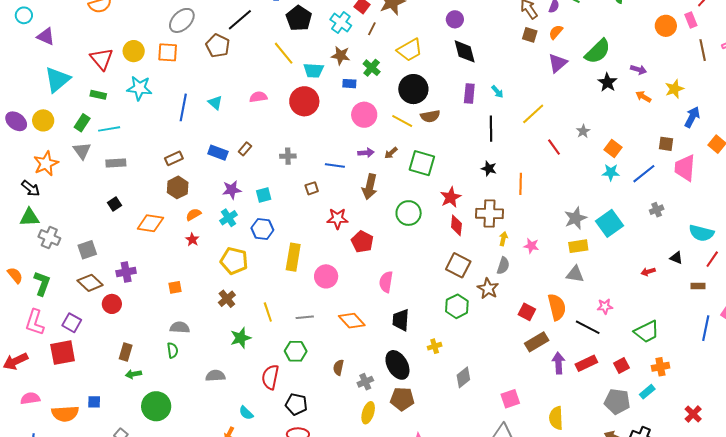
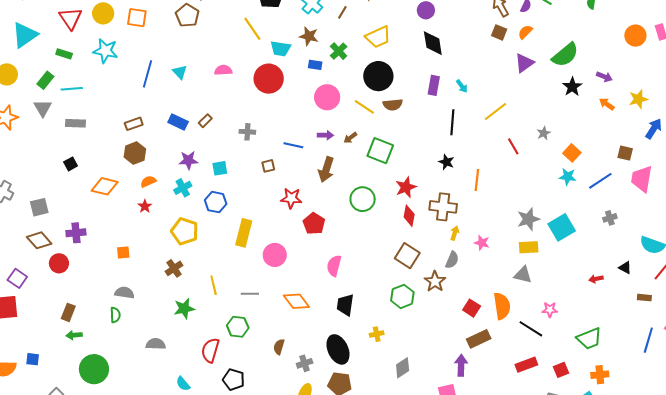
purple arrow: (558, 363) -> (461, 365), moved

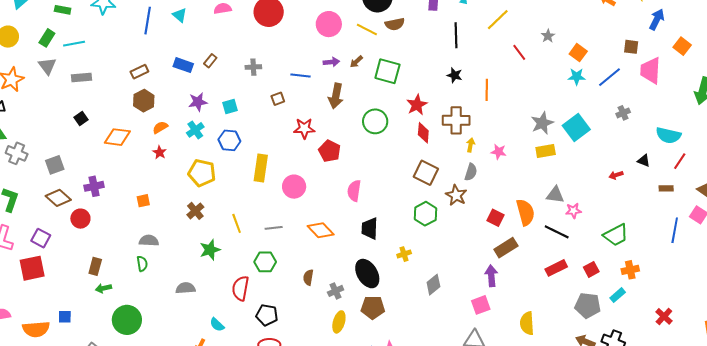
gray triangle: (523, 275) -> (555, 195), moved

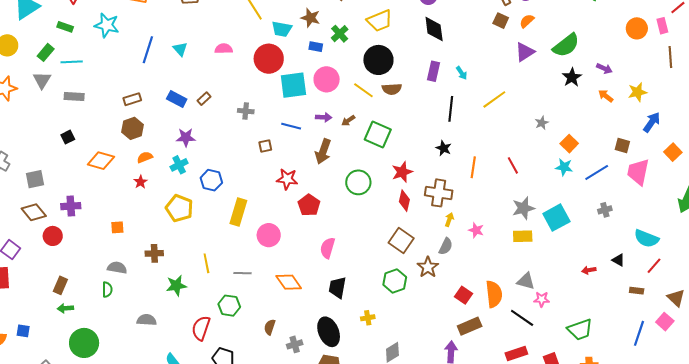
red line: (519, 52) -> (513, 165), moved
cyan square: (230, 106) -> (293, 85), moved, size x1.8
brown cross: (195, 211) -> (154, 253), moved, turned 30

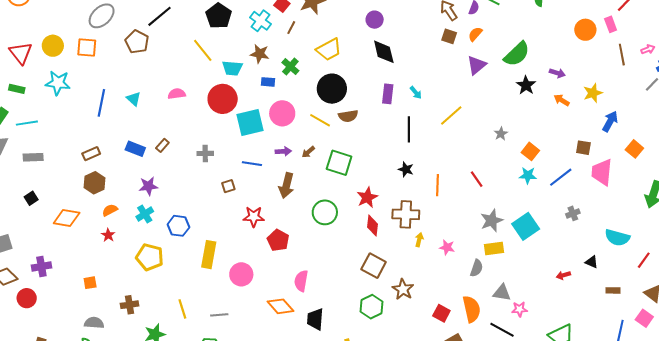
gray semicircle: (446, 246) -> (477, 268), moved
red line: (654, 266) -> (644, 260), moved
orange diamond: (289, 282) -> (281, 306), moved

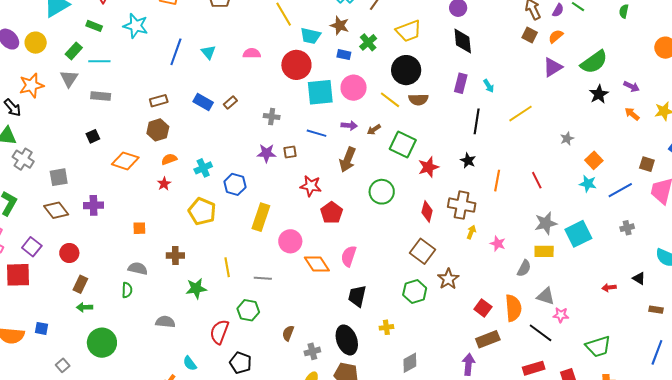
purple star: (148, 186) -> (266, 153), moved
red star: (367, 197) -> (428, 167), moved
red circle: (27, 298) -> (69, 253), moved
orange diamond: (281, 306) -> (317, 264), moved

